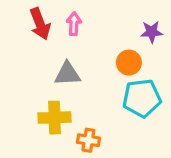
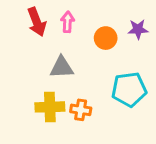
orange circle: (129, 63) -> (106, 38), moved
orange cross: (88, 140) -> (81, 110), moved

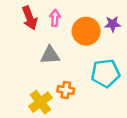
orange circle: (106, 38) -> (86, 31), size x1.5
yellow cross: (50, 107) -> (40, 102), moved, turned -35

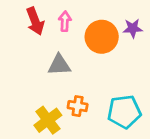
cyan pentagon: (105, 73) -> (124, 112), moved

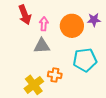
pink arrow: (65, 21) -> (44, 24), moved
cyan pentagon: (124, 112) -> (85, 60), moved

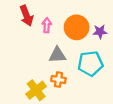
purple star: (94, 20) -> (100, 32), moved
gray triangle: (42, 46) -> (57, 55), moved

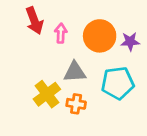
yellow cross: (36, 90) -> (47, 94), moved

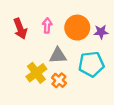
red arrow: (34, 21) -> (20, 29), moved
orange cross: (76, 104) -> (59, 80), turned 32

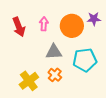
purple star: (101, 32) -> (94, 19), moved
yellow cross: (36, 73) -> (29, 81), moved

